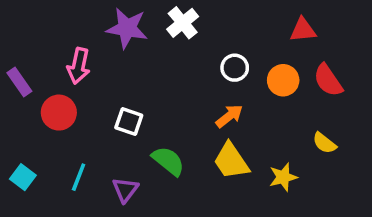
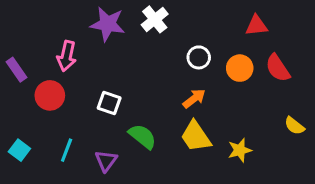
yellow semicircle: (324, 143) -> (294, 126), moved

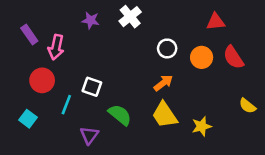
purple star: (108, 24) -> (91, 20), size x0.6
purple rectangle: (16, 70) -> (29, 34), moved
cyan square: (19, 150) -> (28, 119), moved
cyan line: (67, 150) -> (66, 105), moved

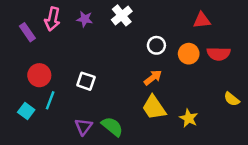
pink arrow: (56, 47) -> (52, 19), moved
red semicircle: (233, 57) -> (219, 54), turned -55
cyan line: (66, 105) -> (50, 100), moved
green semicircle: (120, 115) -> (112, 127), moved
yellow star: (202, 126) -> (189, 118), turned -30

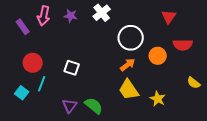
red triangle: (202, 20) -> (169, 17), turned -49
white circle: (156, 45) -> (131, 38), size x1.6
orange circle: (189, 54) -> (158, 56), moved

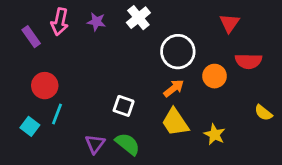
white square: (72, 68) -> (124, 106), moved

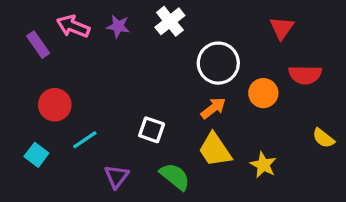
pink arrow: (60, 22) -> (73, 26), turned 100
cyan line: (57, 114) -> (85, 140), moved, turned 35
green semicircle: (128, 144) -> (175, 176), moved

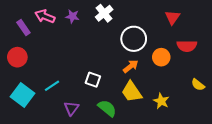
red circle: (55, 105) -> (17, 57), moved
cyan square: (36, 155) -> (22, 95), size x1.6

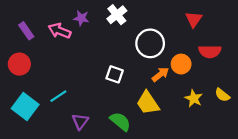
pink arrow: (45, 16) -> (60, 31), moved
orange arrow: (131, 66) -> (160, 74), moved
white square: (93, 80) -> (115, 74), moved
yellow star: (161, 101) -> (194, 98), moved

